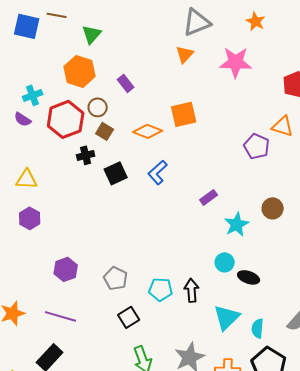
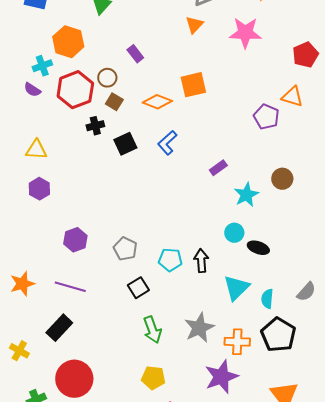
orange hexagon: (80, 71) -> (68, 42), moved

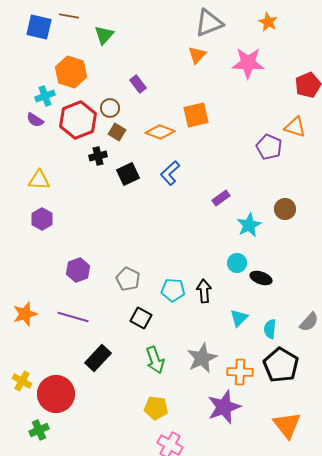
black square: (138, 288) -> (141, 318), turned -30
cyan triangle: (236, 288) -> (239, 318), size x0.7
black rectangle: (59, 328) -> (98, 358), moved
red circle: (74, 379) -> (56, 394), moved

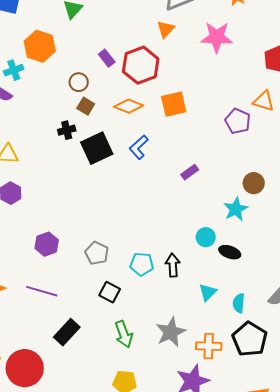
orange square: (196, 115) -> (174, 104), moved
red hexagon: (78, 120) -> (141, 65), moved
black square: (128, 174) -> (97, 148), size x1.4
cyan star: (249, 225) -> (236, 209), moved

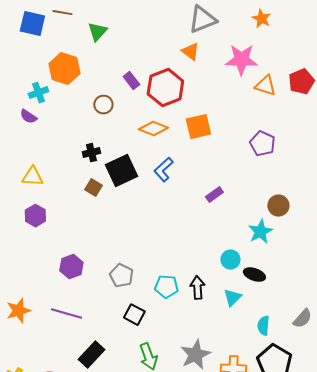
orange triangle: (166, 29) -> (190, 52), turned -36
orange triangle: (264, 101) -> (265, 86), moved
brown square: (86, 106) -> (93, 188), moved
cyan triangle: (208, 292) -> (232, 298), moved

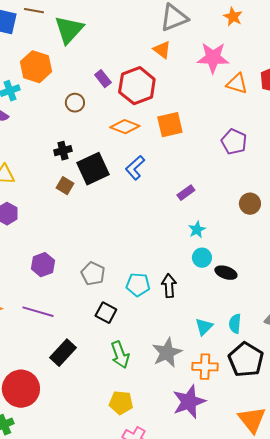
green triangle: (97, 32) -> (69, 30), size x1.5
cyan star: (260, 232) -> (197, 230), moved, size x0.7
cyan triangle: (232, 298) -> (204, 327), moved

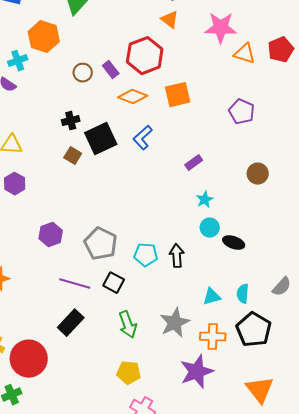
purple rectangle: (103, 79) -> (111, 70), moved
gray pentagon: (93, 274) -> (101, 244), size x1.4
purple line: (38, 312) -> (75, 284), moved
cyan triangle: (204, 327) -> (212, 297), turned 30

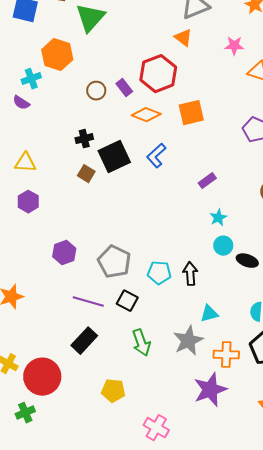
pink star: (221, 28) -> (234, 46), size x0.6
cyan triangle: (212, 297) -> (209, 314), moved
yellow pentagon: (129, 373) -> (113, 391), moved

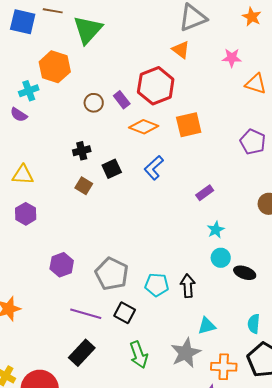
black square: (114, 157) -> (112, 169), size x0.6

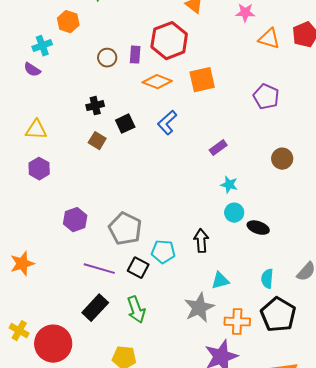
orange hexagon: (55, 67) -> (68, 22), size x0.7
purple rectangle: (122, 100) -> (135, 55), turned 42
cyan star: (216, 230) -> (229, 185), turned -30
cyan pentagon: (157, 285) -> (163, 252), moved
green arrow: (139, 355) -> (136, 310), moved

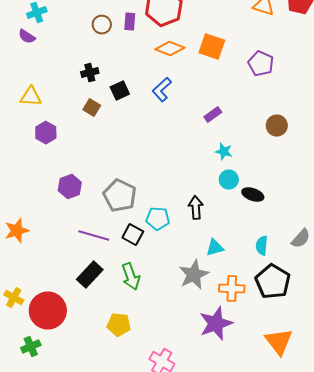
orange square: (202, 80) -> (212, 47), moved, turned 32
orange diamond: (157, 82) -> (170, 49), moved
purple hexagon: (39, 169) -> (46, 133), moved

